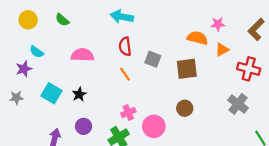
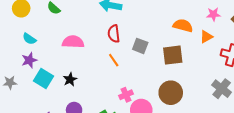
pink star: (218, 24) -> (213, 14), moved
purple star: (24, 69) -> (29, 60), moved
brown circle: (185, 108) -> (171, 93), size x1.5
pink cross: (128, 112) -> (126, 95), moved

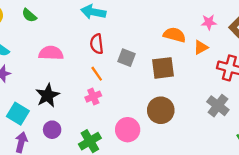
cyan square: (44, 78) -> (18, 114), moved
black star: (70, 79) -> (48, 95), size x1.5
pink cross: (126, 95) -> (93, 97), moved

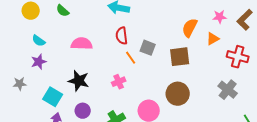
orange semicircle: (174, 35) -> (190, 28), turned -78
orange line: (97, 74) -> (131, 58), moved
black star: (48, 95) -> (79, 81), turned -30

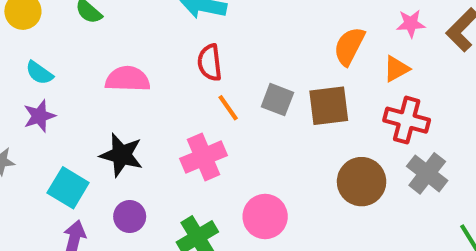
gray square: (148, 48) -> (277, 100), moved
red cross: (238, 57) -> (407, 120), moved
pink cross: (119, 82) -> (204, 157), size x1.5
brown circle: (178, 94) -> (362, 182), moved

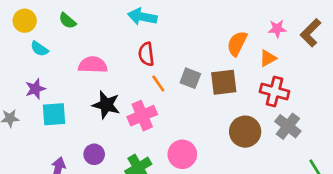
cyan semicircle: (39, 73) -> (39, 49), moved
black star: (121, 155) -> (106, 105), moved
cyan square: (68, 188) -> (54, 114), moved, turned -35

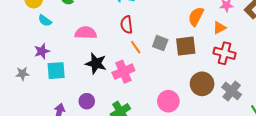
gray cross: (288, 126) -> (232, 91), moved
pink circle: (182, 154) -> (168, 101), moved

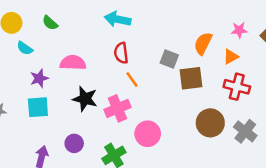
gray square: (160, 43) -> (169, 59), moved
purple star: (42, 51) -> (39, 78), moved
pink circle: (168, 101) -> (148, 134), moved

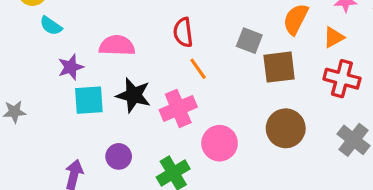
cyan square: (38, 107) -> (89, 100), moved
brown circle: (210, 123) -> (286, 128), moved

